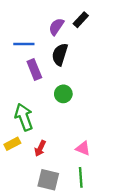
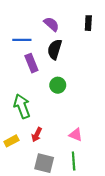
black rectangle: (81, 20) -> (88, 23), moved, turned -40
purple semicircle: (56, 27) -> (51, 24), turned 98
yellow rectangle: (12, 144) -> (11, 141), moved

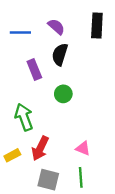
black rectangle: (88, 23) -> (97, 25), size x1.5
blue line: (22, 40) -> (20, 32), moved
red arrow: (37, 135) -> (40, 148), size x1.5

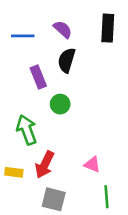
green circle: (63, 94) -> (60, 104), moved
yellow rectangle: (12, 155) -> (14, 172), turned 35
green line: (81, 177) -> (106, 197), moved

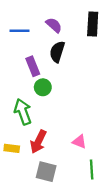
green circle: (60, 104) -> (43, 87), moved

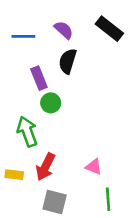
black rectangle: (93, 24) -> (109, 29), turned -55

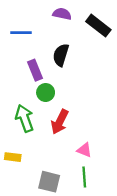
purple semicircle: (64, 30) -> (62, 14), moved, turned -30
red arrow: (45, 167) -> (60, 122), moved
green line: (108, 199) -> (84, 177), moved

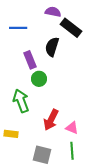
black rectangle: (98, 26) -> (71, 28), moved
red arrow: (60, 122) -> (51, 120), moved

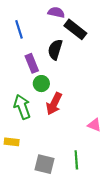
blue line: (18, 28) -> (19, 29), turned 72
red arrow: (51, 120) -> (54, 104), moved
pink triangle: (72, 128) -> (94, 125), moved

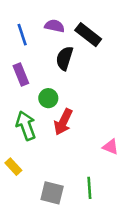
purple semicircle: (56, 12) -> (55, 26), moved
purple rectangle: (32, 63) -> (21, 74), moved
yellow rectangle: (12, 142) -> (13, 167), turned 40

